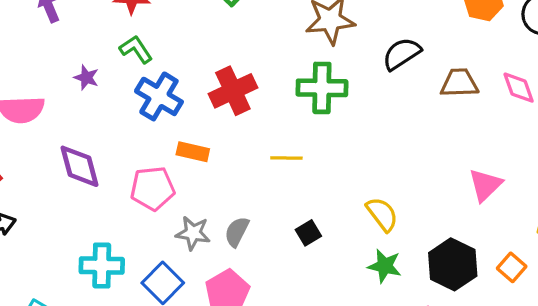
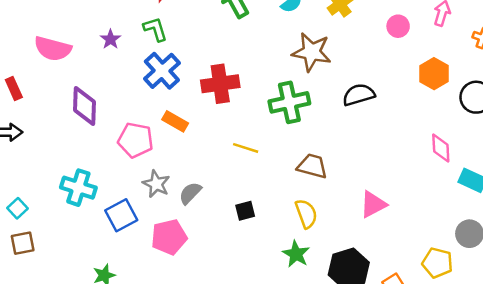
brown trapezoid: (459, 83) -> (312, 166), moved
green cross: (322, 88) -> (289, 102), turned -30
pink triangle: (485, 185) -> (373, 204), moved

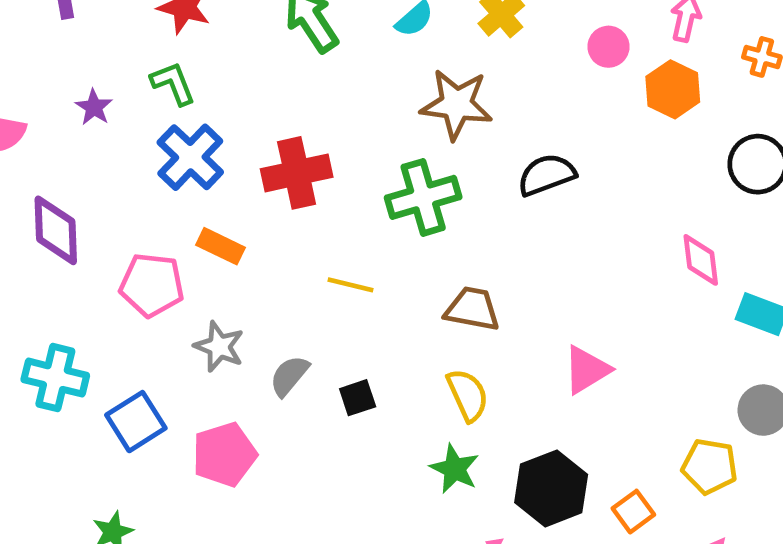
orange hexagon: (434, 74) -> (673, 89), moved
gray star: (156, 184) -> (219, 347), moved
gray semicircle: (190, 193) -> (289, 376), moved

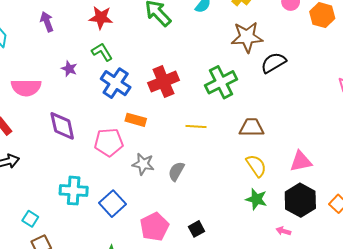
brown star: (456, 104) -> (247, 37), moved
pink triangle: (587, 370) -> (301, 161), moved, turned 30
black square: (358, 398) -> (196, 229), moved
pink pentagon: (224, 455) -> (154, 227), moved

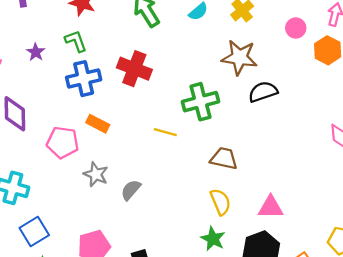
red cross: (163, 82) -> (134, 69), moved, turned 32
blue cross: (116, 83) -> (84, 79), turned 32
yellow line: (196, 127) -> (165, 132), moved
blue square: (113, 204) -> (34, 232), moved

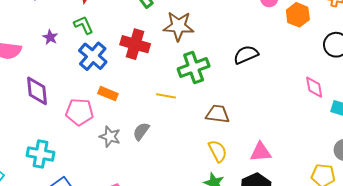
brown star: (239, 57) -> (178, 26), moved
blue cross: (84, 79) -> (93, 56), turned -32
gray semicircle: (131, 190) -> (141, 131), moved

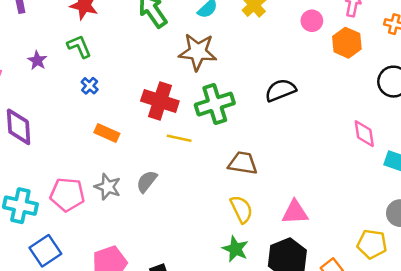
red cross: (135, 44) -> (160, 101), moved
blue cross: (93, 56) -> (90, 86), size x0.5
pink pentagon: (80, 112) -> (67, 195), moved

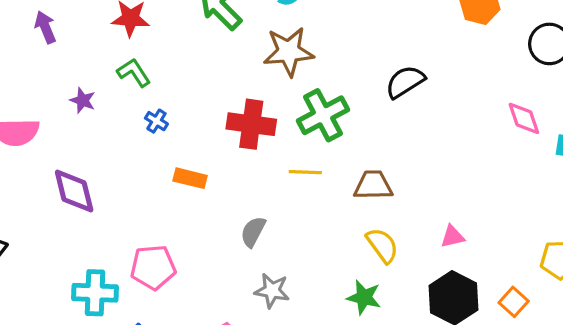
yellow line: (179, 138) -> (305, 172), moved
gray star: (108, 187) -> (272, 291), moved
pink triangle: (295, 212) -> (452, 237), size x0.7
green star: (235, 249) -> (364, 297), moved

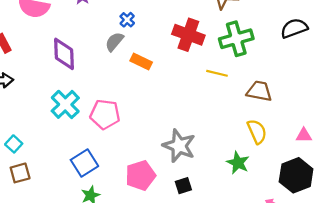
gray semicircle: (253, 232) -> (114, 42), moved
gray star: (272, 291) -> (179, 146), size x1.4
cyan cross: (95, 293) -> (65, 104), moved, turned 32

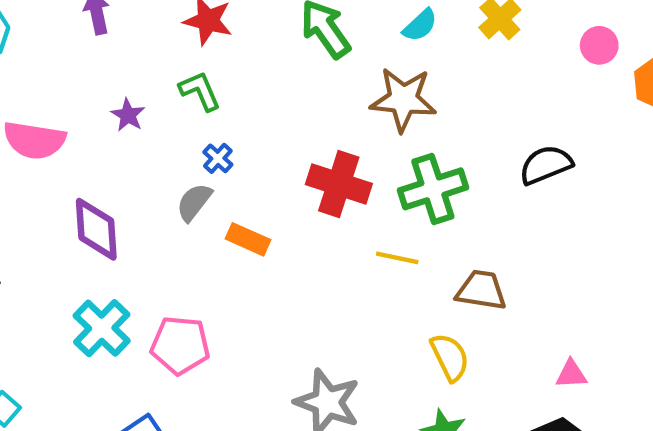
yellow semicircle: (257, 131) -> (450, 357), moved

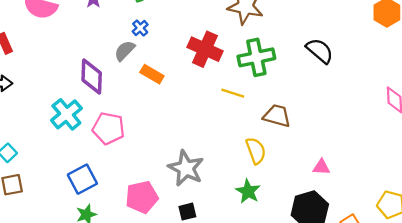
black semicircle: (546, 165) -> (320, 51), turned 56
purple diamond: (96, 229) -> (92, 76), moved

